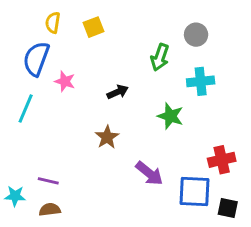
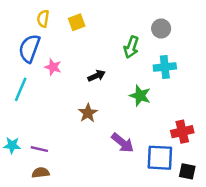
cyan star: (15, 196) -> (12, 145), moved

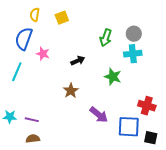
gray circle: (161, 29) -> (134, 34), moved
red cross: (182, 132) -> (147, 106), turned 30

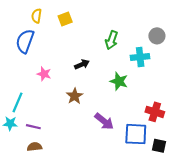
gray circle: (134, 34) -> (157, 36), moved
pink star: (43, 54) -> (44, 74), moved
cyan line: (17, 72) -> (18, 102), moved

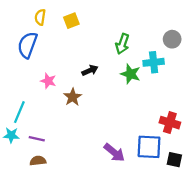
green star: (119, 81) -> (130, 74), moved
brown star: (75, 96) -> (73, 97), moved
purple arrow: (104, 121) -> (114, 153), moved

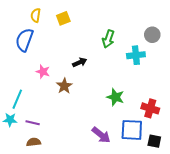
green star: (130, 74) -> (115, 97), moved

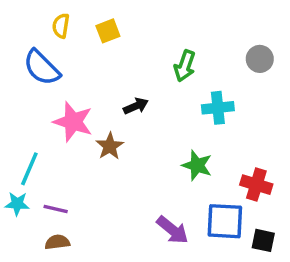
blue semicircle: (24, 40) -> (42, 68), turned -65
cyan cross: (136, 55) -> (218, 108), moved
pink star: (43, 72) -> (73, 122), size x1.6

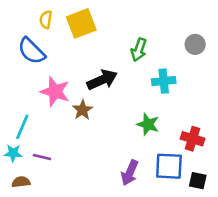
yellow square: (108, 31) -> (81, 23), size x1.6
black arrow: (136, 106) -> (102, 80), size x1.6
purple arrow: (173, 230) -> (130, 173), turned 75
brown semicircle: (57, 242) -> (21, 182), moved

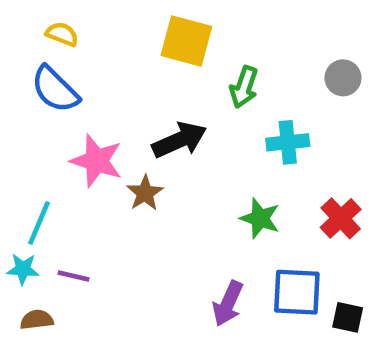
yellow semicircle: (46, 20) -> (62, 34), moved, turned 102
yellow square: (81, 23) -> (186, 41), moved, turned 36
red cross: (193, 139) -> (341, 218), moved, turned 30

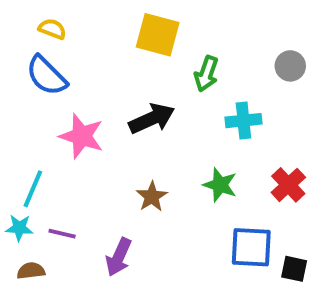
brown star: (145, 193) -> (152, 197), moved
purple arrow: (228, 304) -> (119, 257), moved

